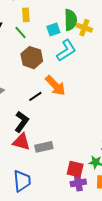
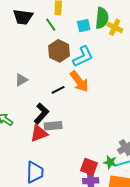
cyan L-shape: (66, 50) -> (83, 57), moved
red triangle: (21, 142) -> (39, 133), turned -42
gray rectangle: (44, 147) -> (53, 126), moved

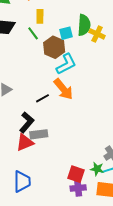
brown hexagon: (59, 51) -> (54, 47), moved

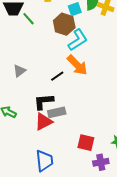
green line: (33, 33) -> (28, 19), moved
black L-shape: (27, 122) -> (44, 102), turned -130
red square: (76, 174) -> (86, 143), moved

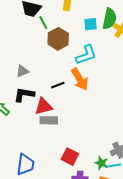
brown hexagon: (64, 24) -> (58, 39), moved
black L-shape: (44, 102) -> (24, 95), moved
red triangle: (44, 122) -> (44, 106), moved

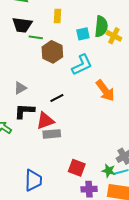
green line: (43, 23) -> (36, 37), turned -48
orange arrow: (80, 79) -> (105, 91), moved

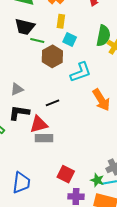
cyan square: (83, 34) -> (70, 39), moved, turned 32

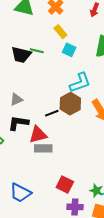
yellow rectangle: (61, 21) -> (60, 32), turned -48
black trapezoid: (25, 27) -> (21, 55), moved
brown hexagon: (52, 56) -> (70, 104), moved
blue trapezoid: (21, 183) -> (20, 193), turned 110

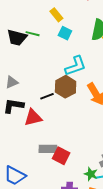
gray rectangle: (43, 148) -> (48, 149), moved
red square: (65, 184) -> (61, 156), moved

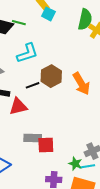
cyan square: (65, 33) -> (48, 14), moved
cyan L-shape: (76, 66) -> (27, 53), moved
red square: (61, 156) -> (46, 145), turned -30

